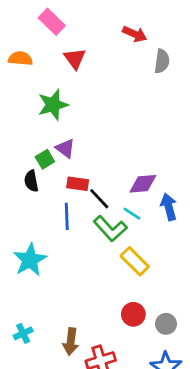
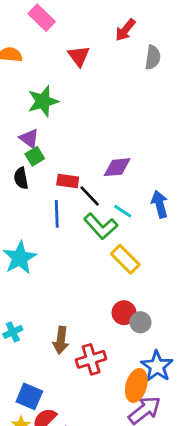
red arrow: (135, 34) -> (125, 30), turned 105
red triangle: (75, 59) -> (79, 56), moved
purple triangle: (65, 148) -> (29, 138), moved
purple diamond: (143, 184) -> (117, 167), moved
gray circle: (166, 324) -> (140, 322), moved

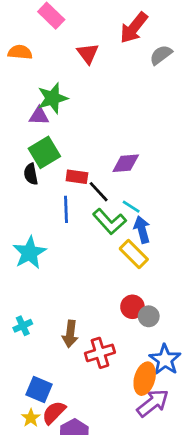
red arrow: (125, 30) -> (134, 28), size x1.4
gray semicircle: (153, 57) -> (161, 55), turned -135
purple triangle: (29, 138) -> (39, 116), moved, turned -35
green square: (35, 156) -> (44, 152), size x1.6
blue arrow: (160, 204) -> (142, 230), moved

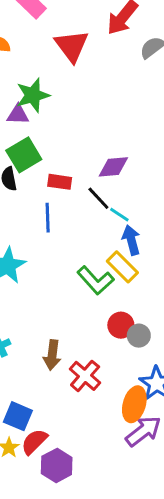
red triangle: (88, 54) -> (72, 46), size x1.4
black line: (99, 192) -> (98, 198), moved
green L-shape: (109, 221) -> (95, 280), moved
red cross: (100, 353) -> (85, 376), turned -32

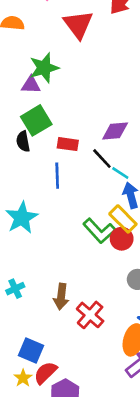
red circle: (121, 325) -> (122, 239), moved

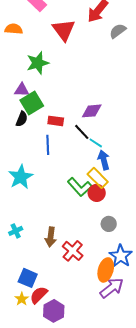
purple triangle: (31, 85) -> (22, 90), moved
black semicircle: (23, 141) -> (22, 119), turned -147

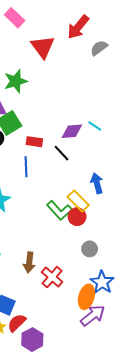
cyan line: (96, 143) -> (95, 126), moved
blue arrow: (104, 160) -> (97, 183), moved

